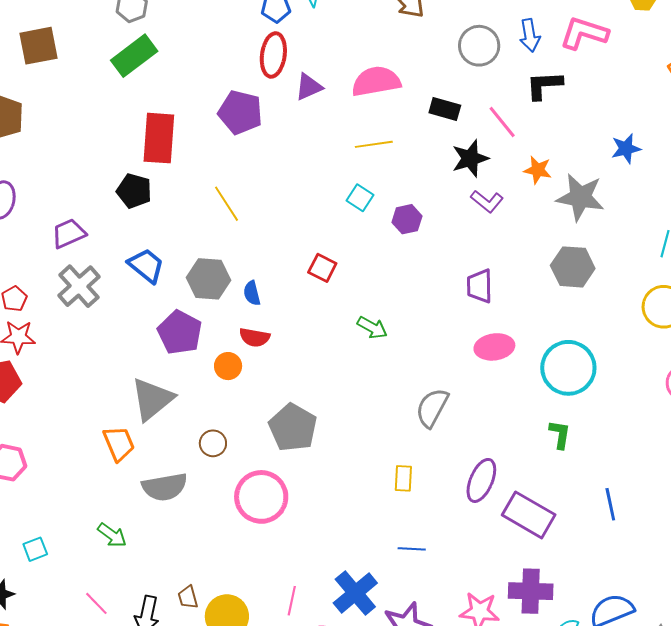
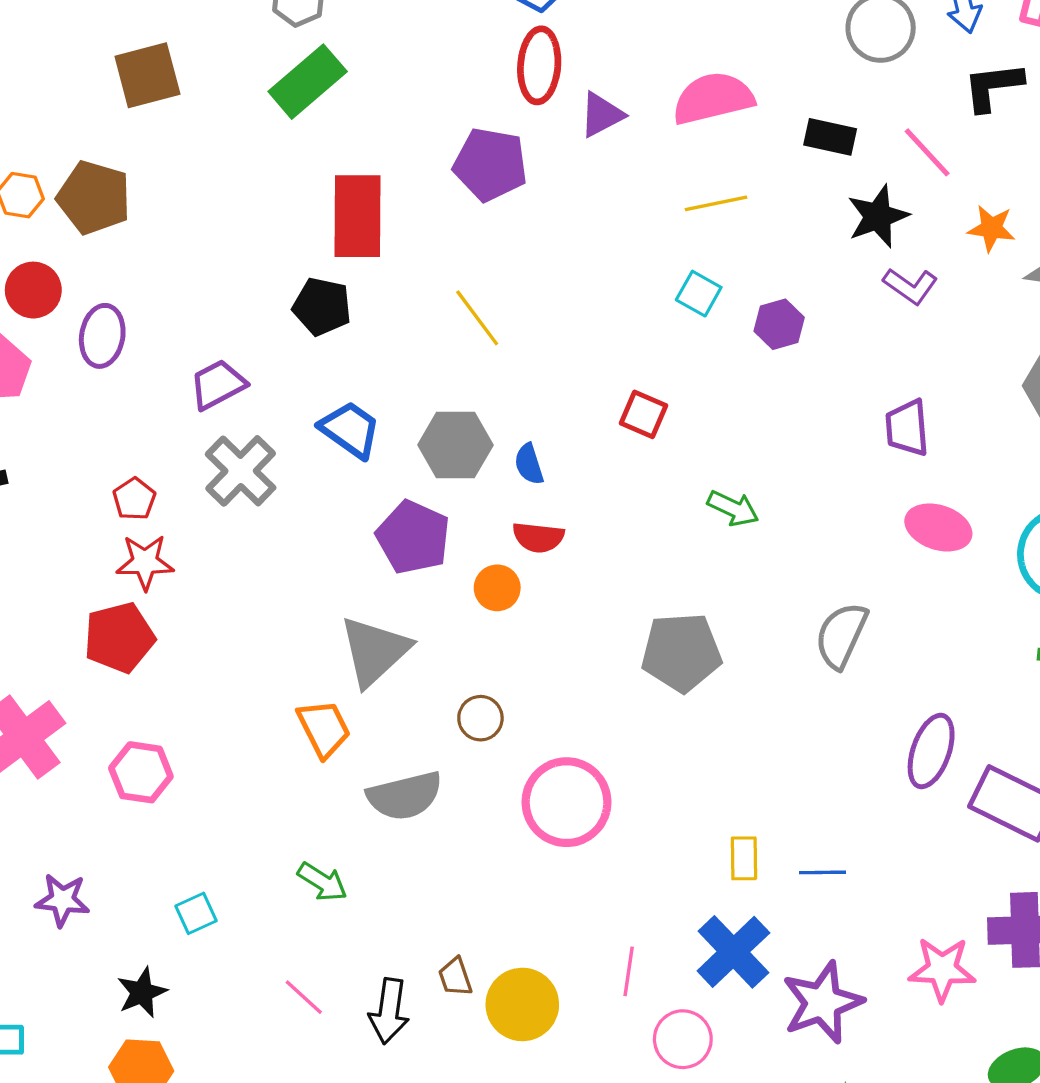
pink ellipse: (494, 347) -> (938, 527), turned 30
gray pentagon: (293, 428) -> (681, 652), moved, turned -30
yellow rectangle: (403, 478) -> (744, 858), moved

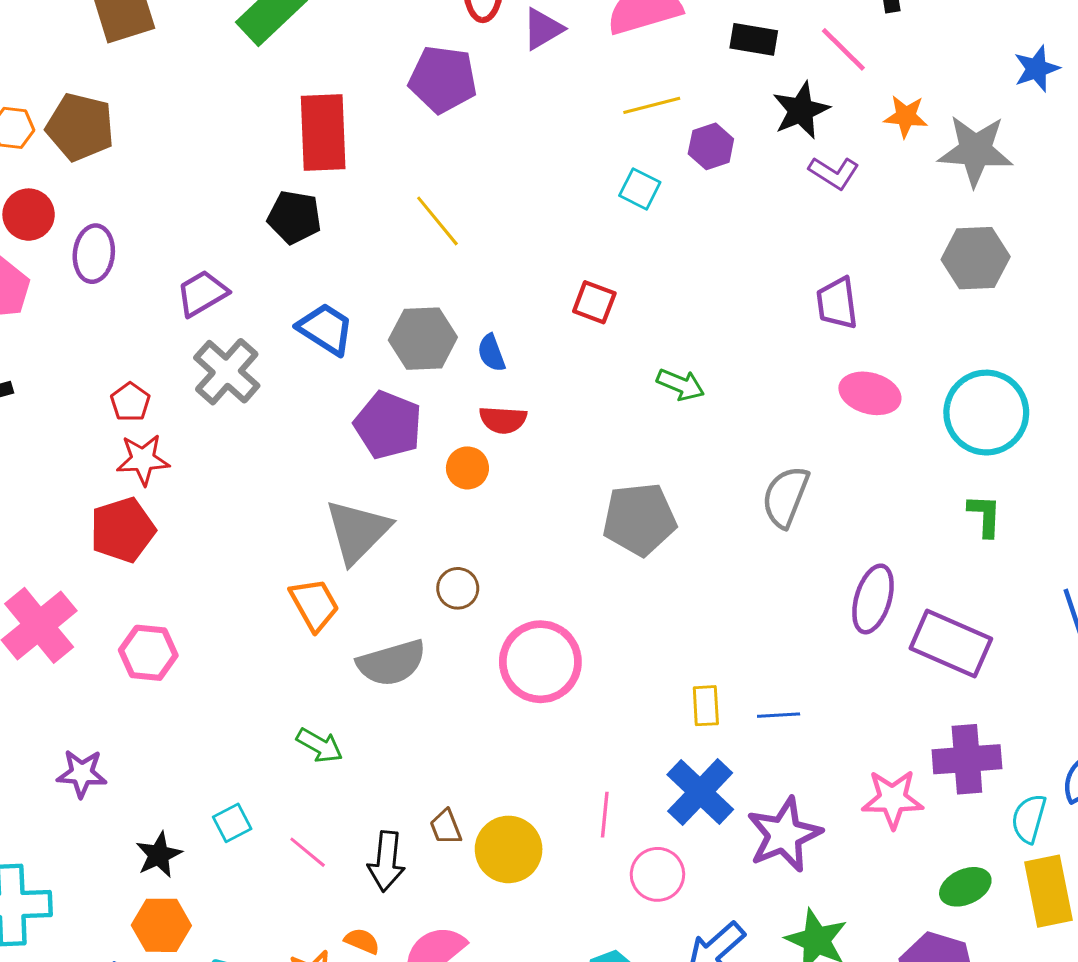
purple hexagon: (779, 324) -> (711, 146), moved
cyan square: (196, 913) -> (232, 823), moved

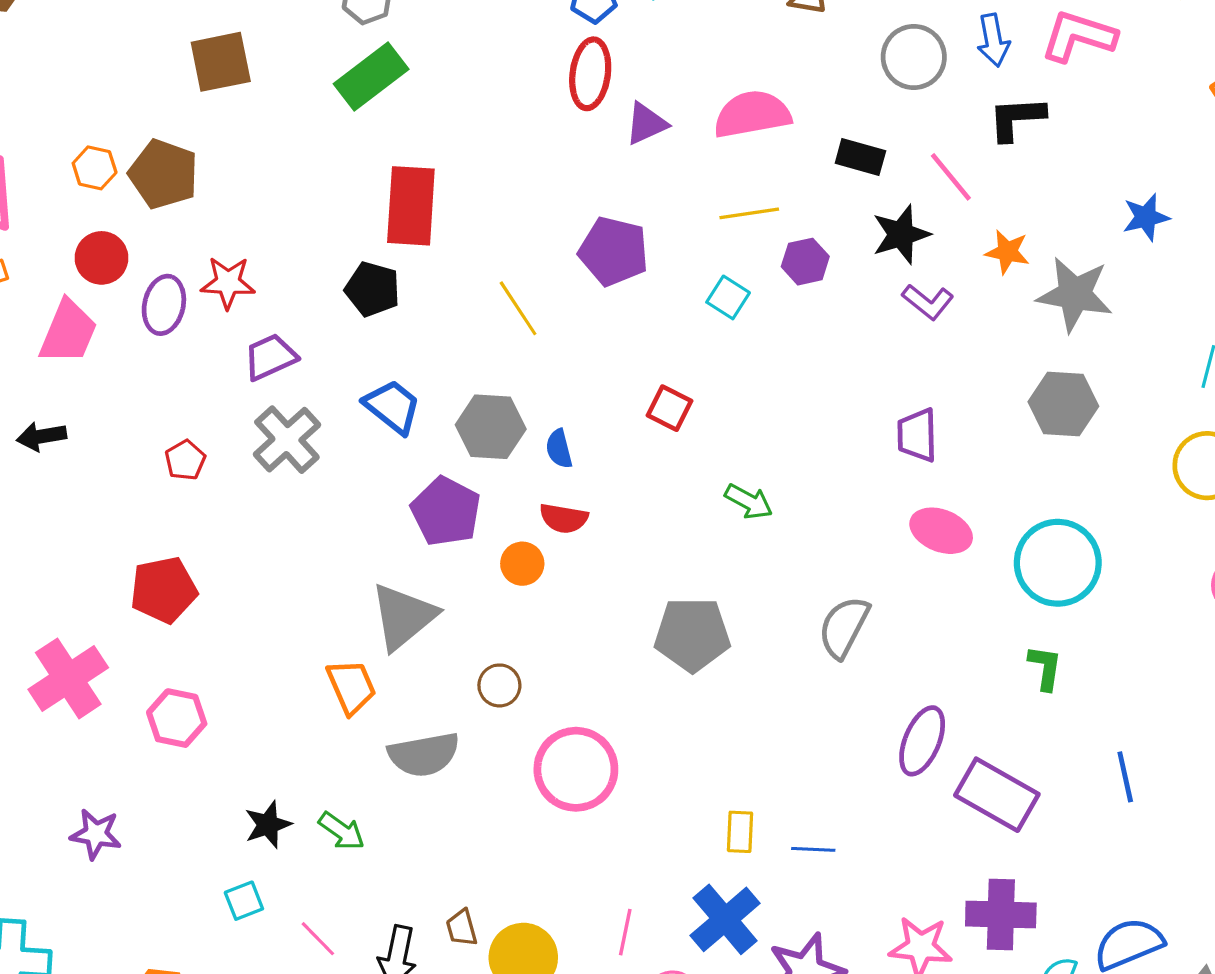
purple pentagon: (443, 79) -> (614, 251), moved
red star: (143, 460) -> (228, 283), moved
black star: (159, 855) -> (268, 825), moved

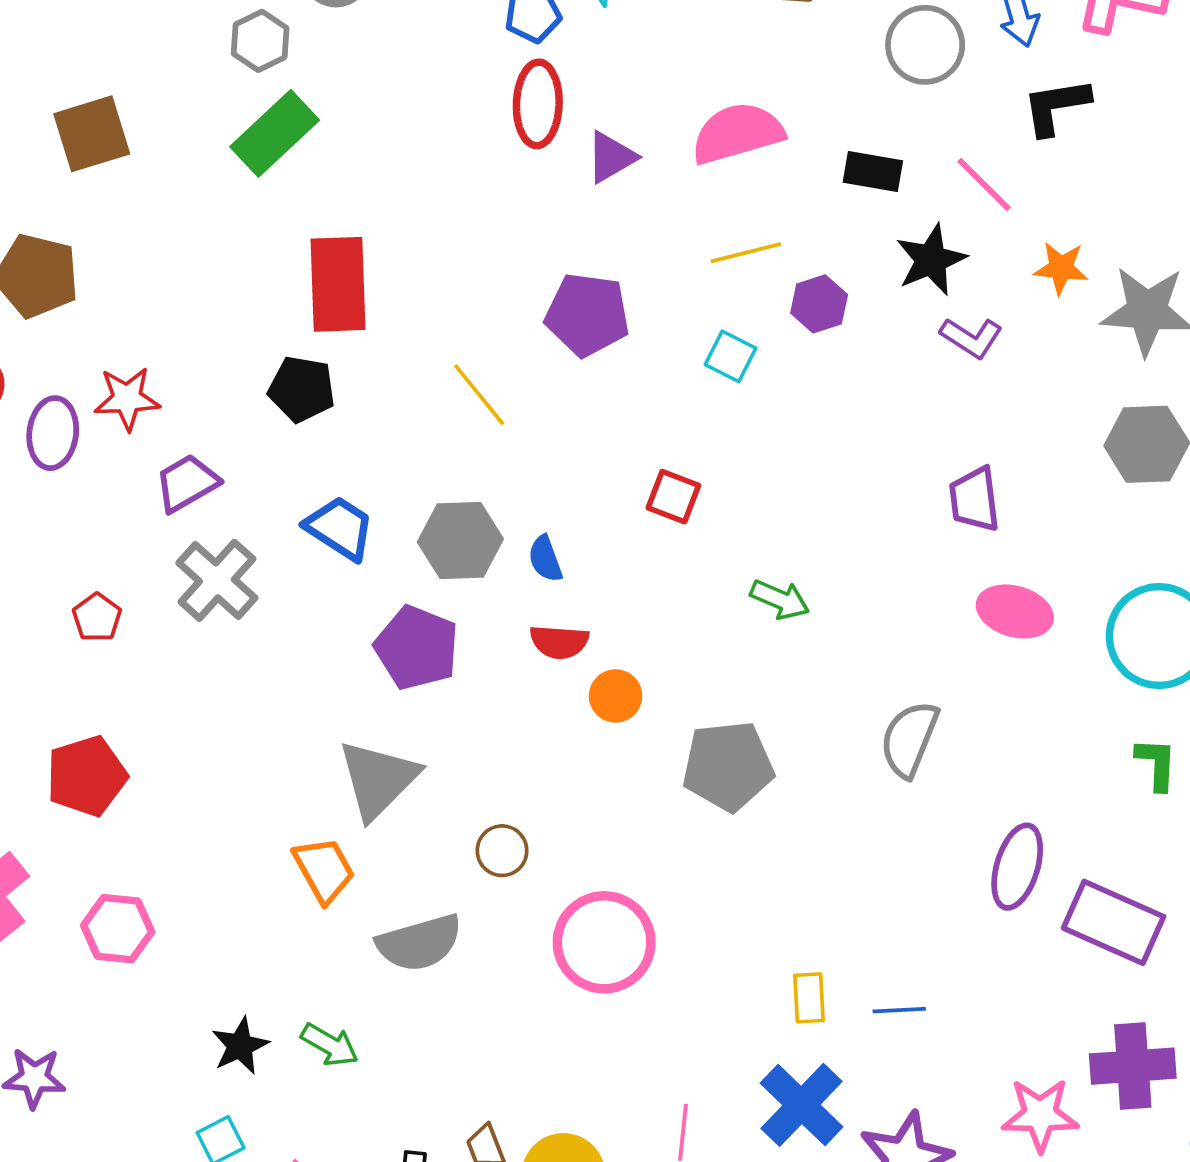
orange circle: (522, 564) -> (616, 696), moved

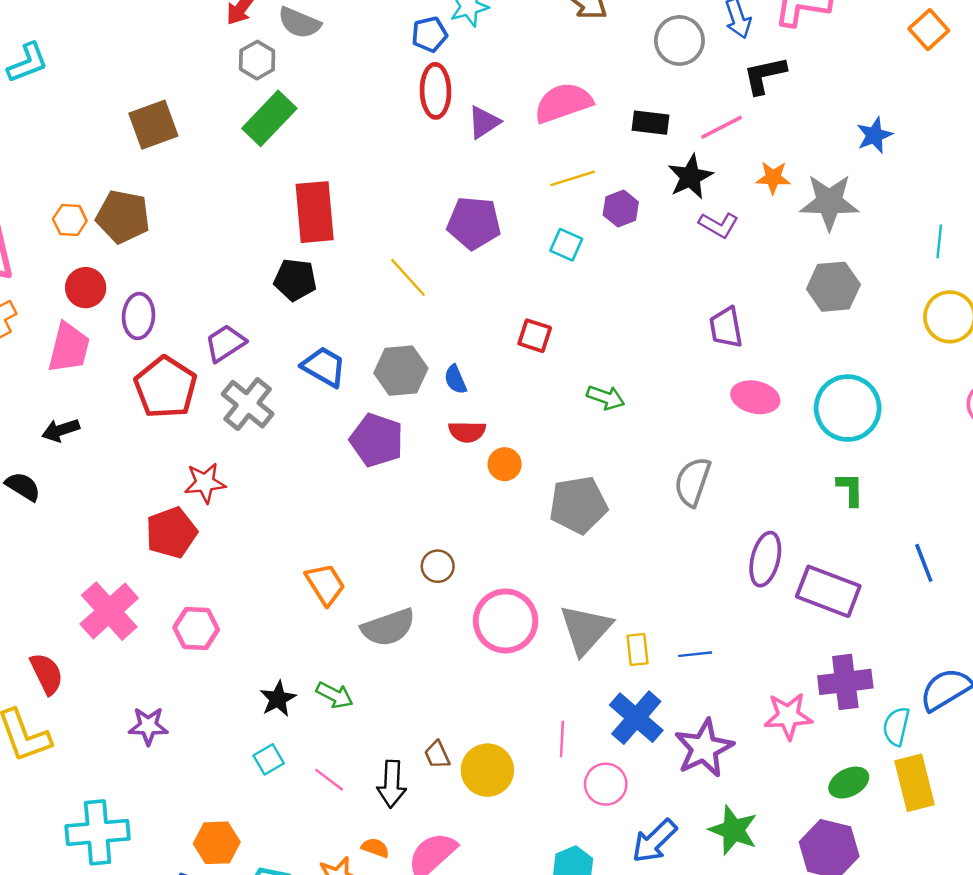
pink line: (984, 185) -> (722, 127), turned -69
red star: (127, 399) -> (205, 483), moved
red pentagon: (97, 617) -> (166, 387), moved, size x2.0
gray triangle: (378, 779) -> (585, 629), moved

